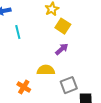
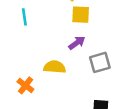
yellow square: (63, 26) -> (81, 15), turned -35
gray square: (69, 85) -> (100, 62), moved

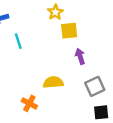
purple arrow: (77, 43) -> (80, 56), moved, turned -63
gray square: (100, 62) -> (95, 86), moved

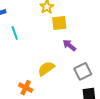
purple arrow: (80, 56) -> (69, 45), turned -32
yellow semicircle: (53, 82) -> (46, 69), turned -30

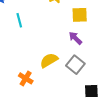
yellow square: (59, 23) -> (80, 15), moved
gray square: (83, 71) -> (75, 65), moved, turned -30

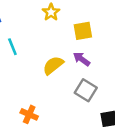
yellow semicircle: (49, 60) -> (53, 65), moved

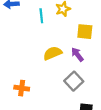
cyan line: (12, 47) -> (41, 16), moved
orange cross: (29, 114) -> (22, 88), turned -32

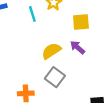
gray square: (74, 81) -> (55, 77), moved

